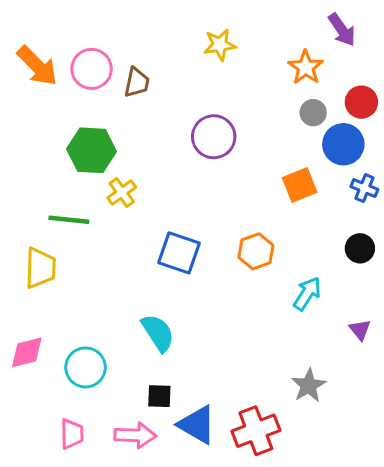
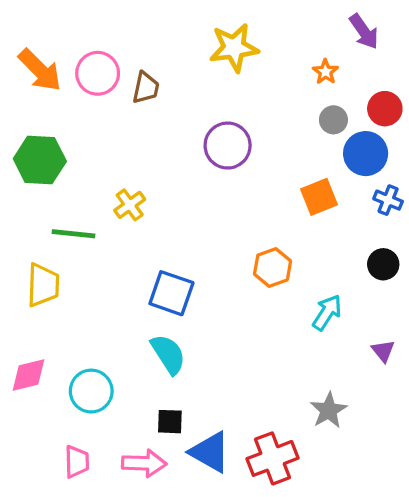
yellow star: (220, 45) -> (234, 48), size x1.4
orange star: (306, 67) -> (325, 72), size x0.7
green hexagon: (92, 150) -> (40, 160), moved
blue square: (179, 253) -> (171, 293), moved

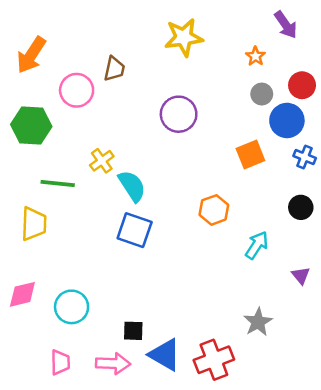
orange arrow: (40, 70) -> (31, 55), turned 78
pink circle: (98, 73) -> (77, 90), moved
cyan semicircle: (168, 354) -> (132, 186), moved

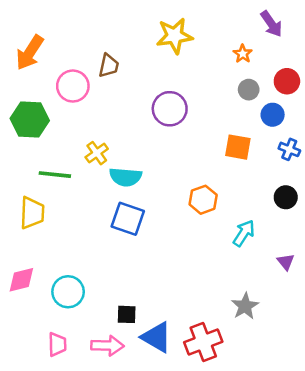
blue circle: (287, 120) -> (273, 115), size x0.7
orange square: (250, 154) -> (238, 147), turned 32
cyan semicircle: (132, 186) -> (125, 177), turned 128

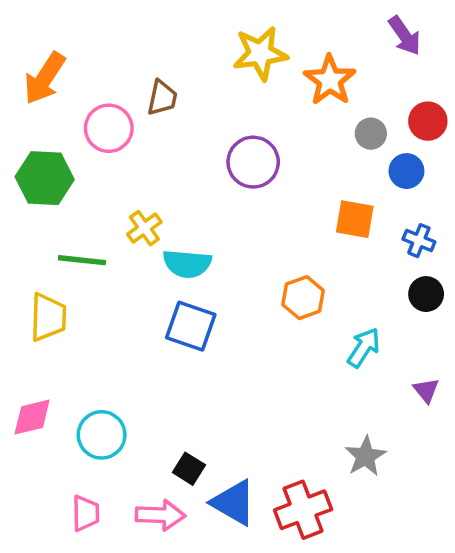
orange star: (243, 54) -> (330, 80), moved, size x1.8
blue cross: (289, 149) -> (419, 241), moved
black square: (127, 314) -> (189, 469), turned 30

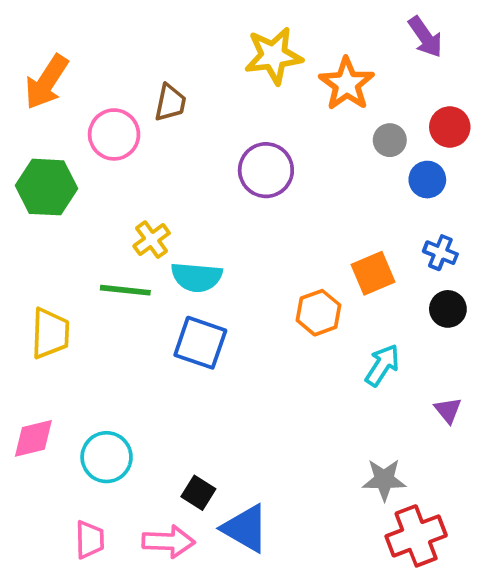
orange square: (355, 219) -> (373, 273), moved, turned -33
green line: (82, 260) -> (125, 290), moved
gray star: (365, 456) -> (384, 480), turned 30
red cross: (303, 510) -> (416, 536), moved

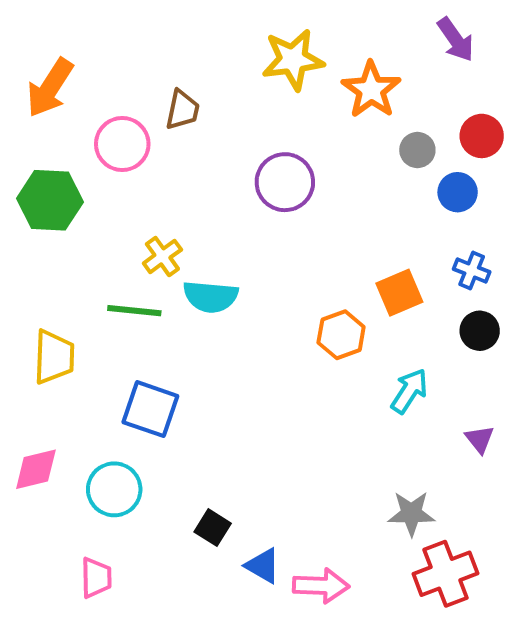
blue square: (200, 343) -> (150, 409), moved
blue triangle: (245, 528) -> (263, 566), size x0.7
pink arrow: (168, 542) -> (321, 586), moved

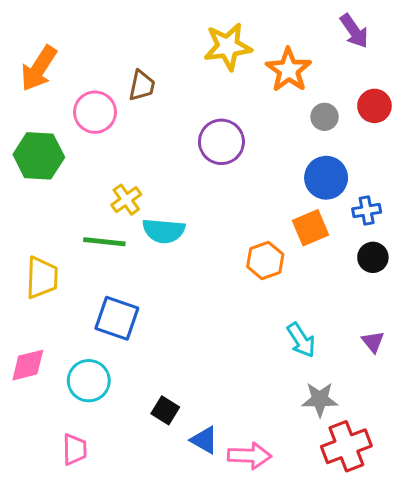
blue circle: (458, 192) -> (326, 178), moved, size x1.4
blue cross: (472, 270) -> (367, 211), turned -32
cyan arrow: (409, 391) -> (301, 340), moved, turned 114

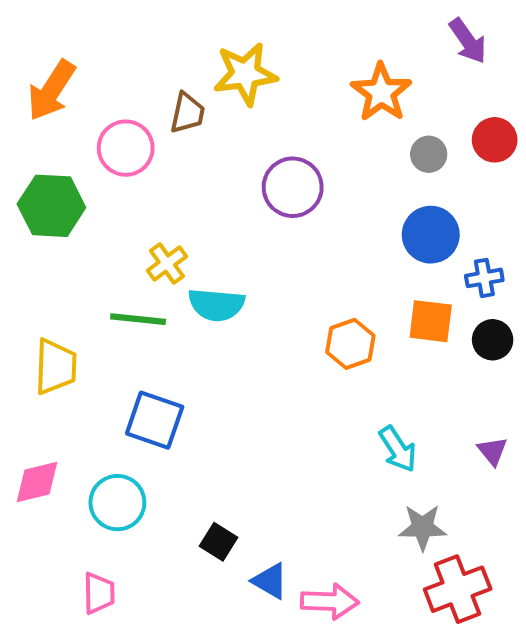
yellow star: (228, 47) -> (245, 74), moved
orange square: (310, 228) -> (431, 321), moved, turned 30

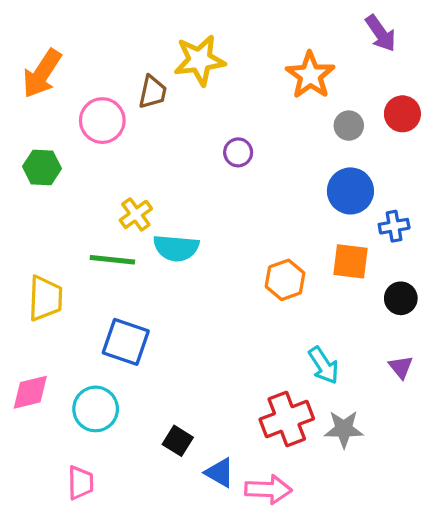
purple circle: (293, 187) -> (238, 152), size x0.6
green hexagon: (51, 206) -> (42, 167), size x0.7
black circle: (493, 340) -> (401, 298), moved
red cross: (458, 589) -> (287, 419), moved

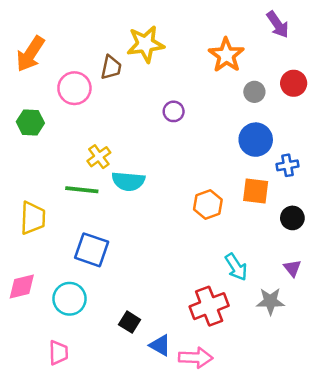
gray star: (344, 429) -> (270, 301), moved

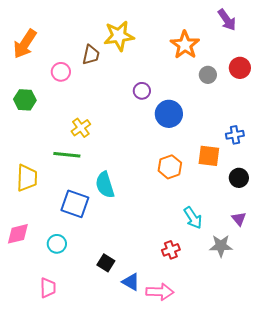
pink circle: (74, 88) -> (61, 72), size x0.7
blue circle: (256, 140) -> (169, 114), moved
cyan semicircle: (128, 181) -> (105, 185), moved, turned 68
cyan circle: (70, 299) -> (57, 244), size x0.7
red cross: (209, 306) -> (171, 250), size x0.6

